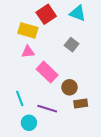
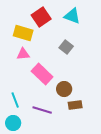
cyan circle: (29, 123) -> (13, 123), moved

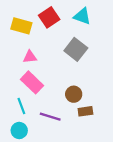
yellow rectangle: (23, 33) -> (21, 26), moved
gray square: (66, 47) -> (76, 49), size x1.5
pink rectangle: (42, 74) -> (32, 82), moved

